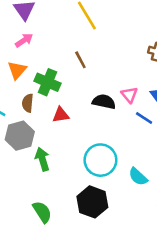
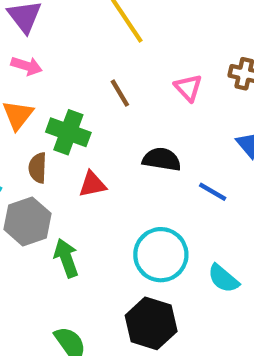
pink arrow: (24, 40) -> (27, 66), turned 54
pink triangle: (129, 95) -> (188, 88), moved
blue line: (144, 118) -> (213, 192), moved

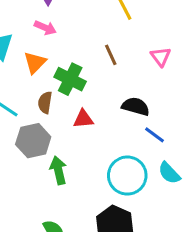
blue line: (213, 192) -> (154, 135), moved
cyan semicircle: (223, 278) -> (169, 173), moved

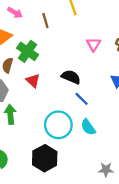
brown line: (111, 55) -> (45, 21), moved
red triangle: (83, 119) -> (33, 81), turned 40

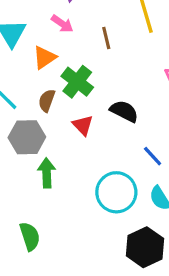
black semicircle: (71, 77) -> (124, 111), moved
black hexagon: (45, 158) -> (145, 247), moved

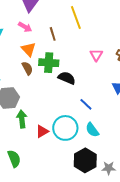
orange triangle: (44, 57) -> (29, 49), moved, turned -35
green cross: (77, 82) -> (49, 63), moved, turned -30
brown semicircle: (47, 101) -> (27, 68), moved, turned 136
red triangle: (83, 125) -> (42, 131), moved, turned 48

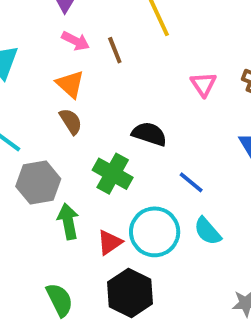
pink arrow: (25, 27) -> (75, 41), moved
green cross: (49, 63) -> (113, 174), moved, turned 30
black hexagon: (85, 160) -> (130, 293), moved

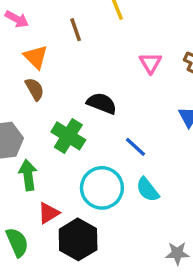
pink arrow: (75, 41) -> (17, 19), moved
red triangle: (110, 242) -> (49, 213), moved

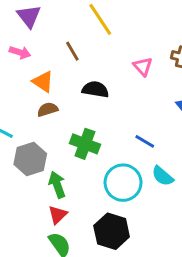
brown semicircle: (35, 89) -> (48, 109), turned -66
black semicircle: (102, 103) -> (95, 89), moved
red triangle: (49, 213) -> (58, 215), moved

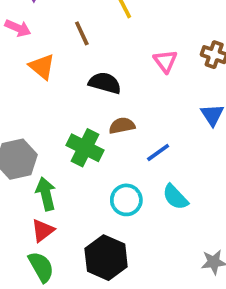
brown semicircle: (48, 109) -> (122, 126), moved
blue line: (145, 141) -> (158, 153), turned -72
cyan circle: (123, 183) -> (126, 200), size x0.7

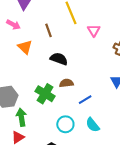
pink triangle: (165, 61) -> (94, 30), moved

